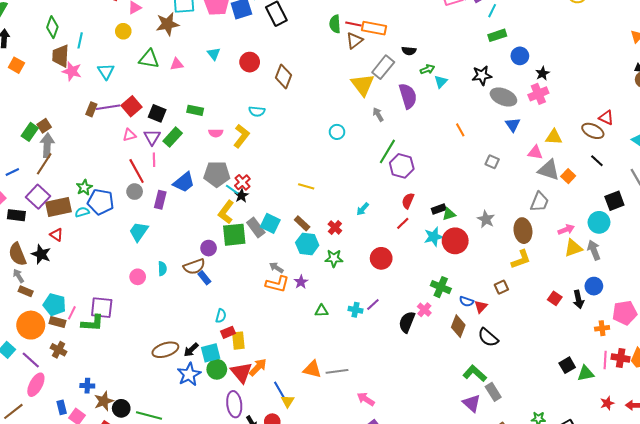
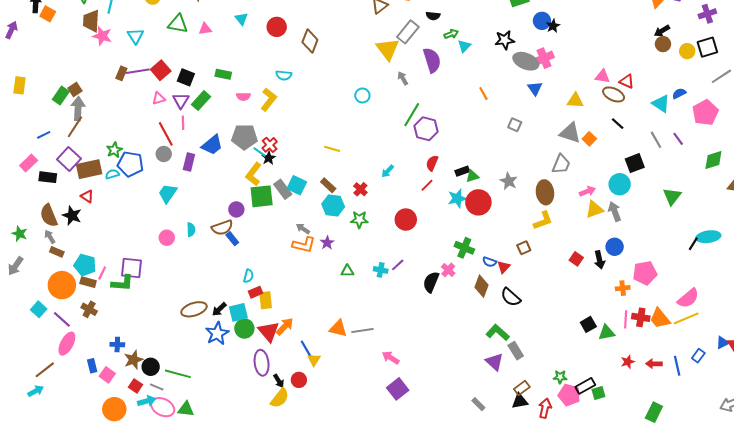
orange square: (16, 65) -> (48, 14), moved
black star: (542, 73) -> (553, 26), moved
pink cross: (538, 94) -> (544, 58), moved
pink triangle: (535, 152) -> (602, 76), moved

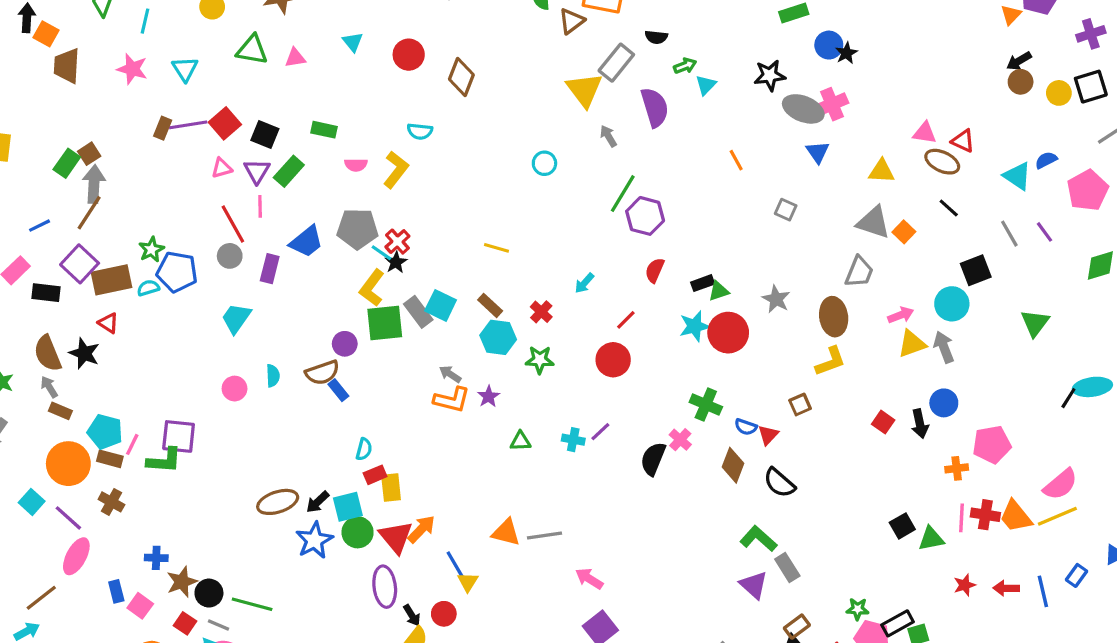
brown trapezoid: (91, 21) -> (67, 66), moved
red line: (427, 185) -> (626, 320), moved

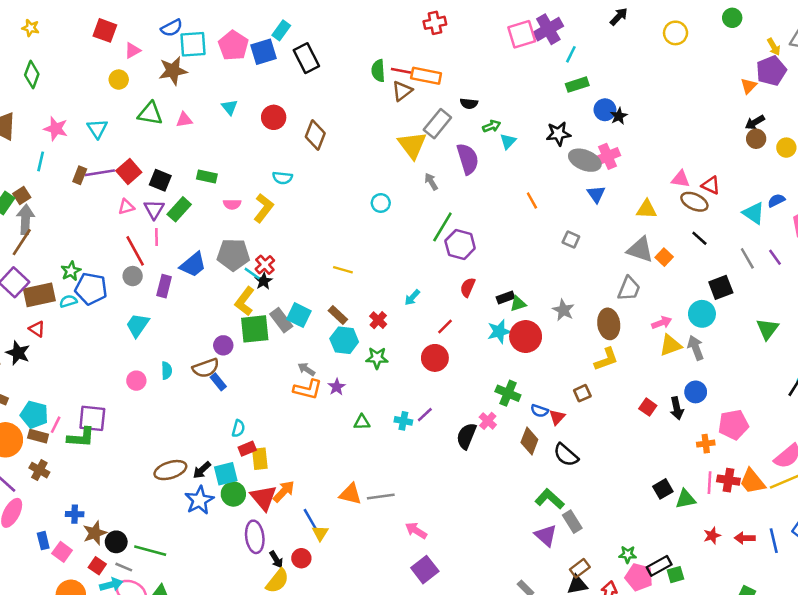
cyan line: (145, 21) -> (41, 161), moved

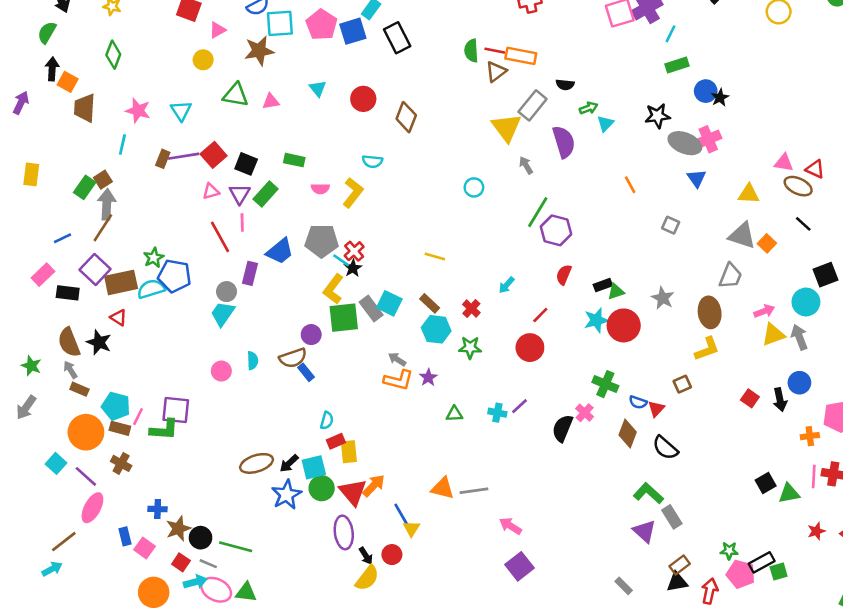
gray circle: (133, 276) -> (227, 292), moved
cyan semicircle: (68, 301) -> (151, 289), size x1.5

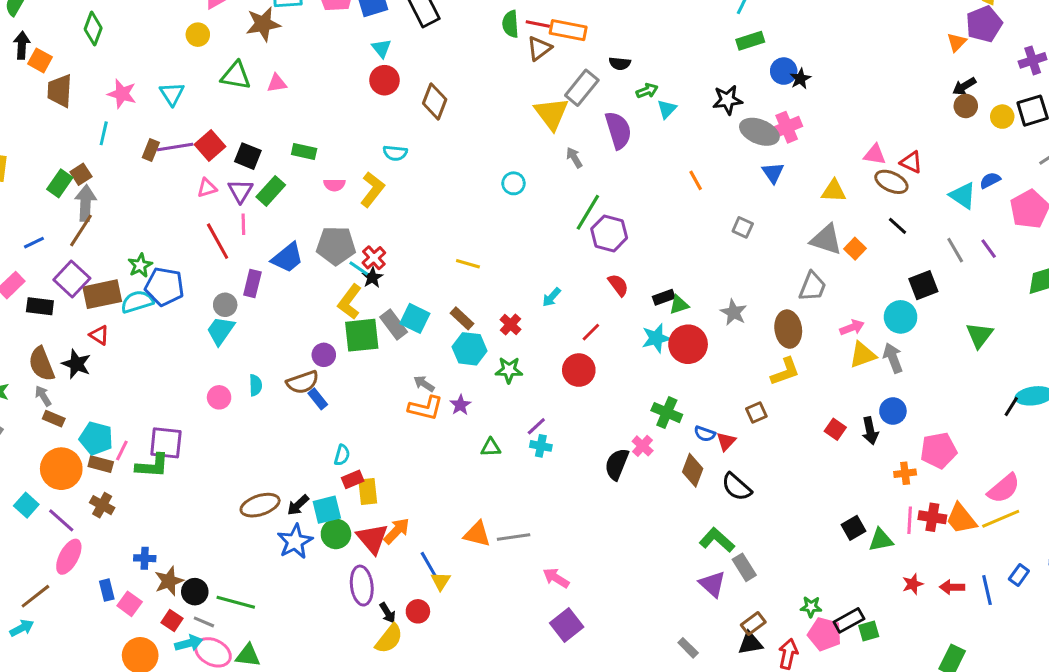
cyan triangle: (318, 88) -> (381, 48), moved
red semicircle: (564, 275) -> (618, 285), turned 120
purple line: (520, 406) -> (536, 426), moved

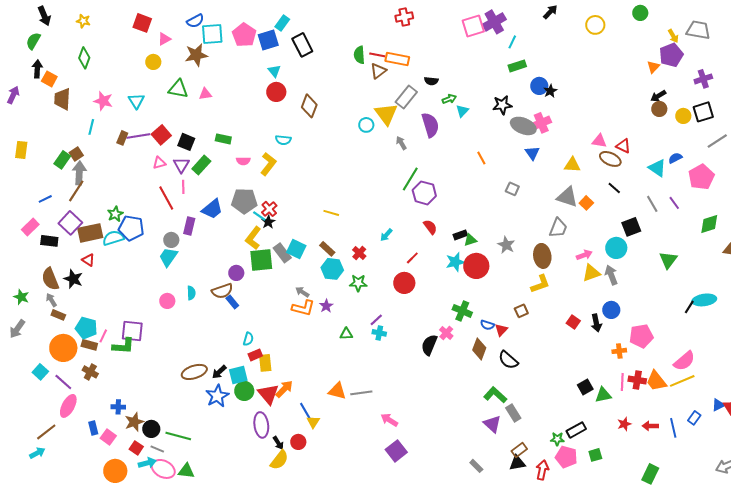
cyan circle: (514, 183) -> (366, 125), moved
black rectangle: (849, 620) -> (576, 430), moved

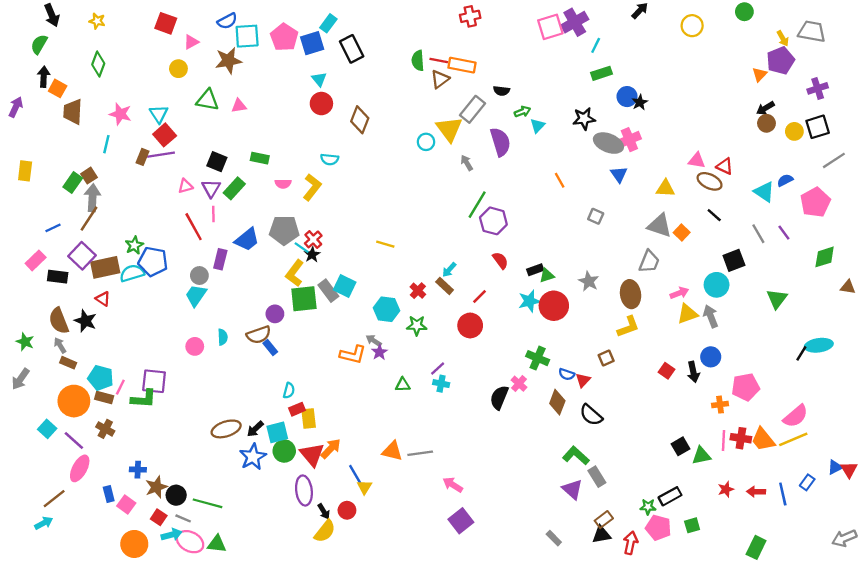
red square: (161, 135) -> (165, 135), moved
brown rectangle: (327, 249) -> (445, 286), moved
gray arrow: (302, 292) -> (374, 341), moved

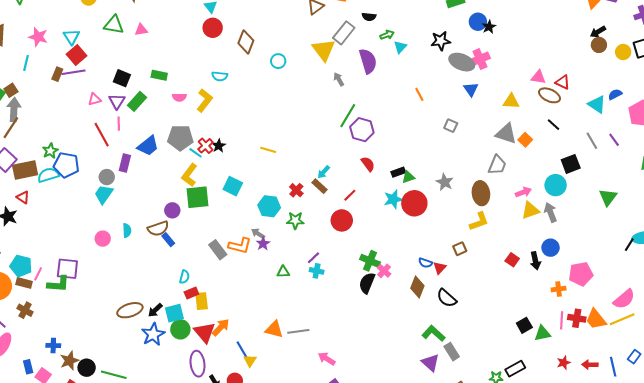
cyan circle: (426, 142) -> (278, 61), moved
black star: (312, 255) -> (219, 146), moved
gray rectangle: (328, 291) -> (218, 250), moved
green cross: (538, 358) -> (370, 261), moved

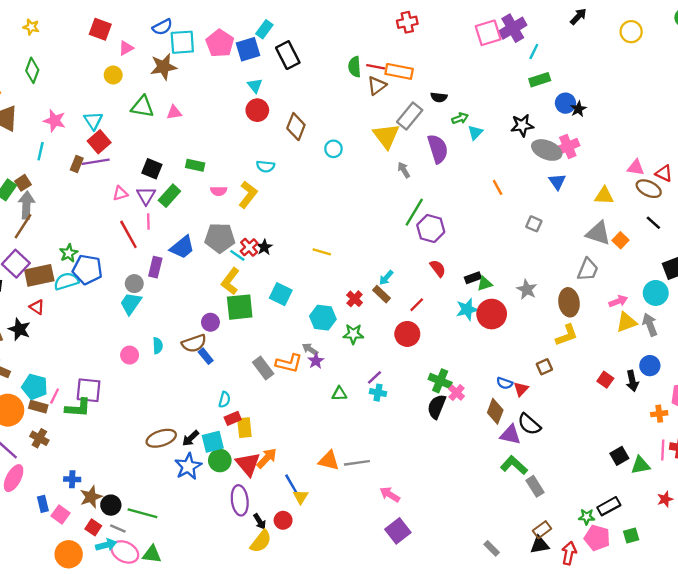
purple triangle: (430, 363) -> (510, 435), moved, turned -30

